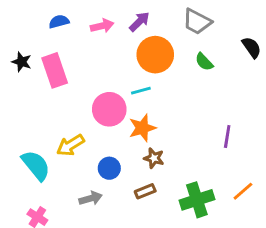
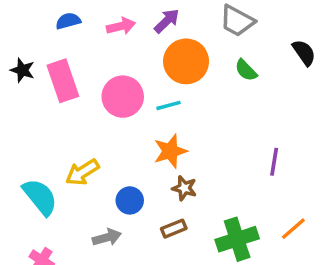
pink circle: (109, 109) -> (123, 97), moved

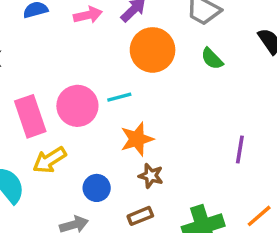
pink rectangle: (63, 81) -> (30, 116), moved
pink circle: (123, 97) -> (77, 106), moved
cyan line: (168, 105) -> (119, 97), moved

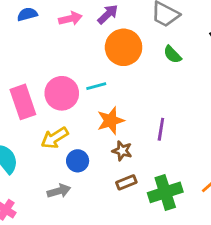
purple line: (240, 150) -> (161, 129), moved
yellow arrow: (49, 160) -> (55, 138), moved
brown rectangle: (140, 216) -> (126, 182), moved

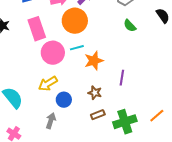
orange circle: (124, 47) -> (75, 21), moved
pink rectangle: (23, 102) -> (37, 29), moved
orange star: (111, 121) -> (94, 61), moved
gray arrow: (59, 191) -> (51, 121), turned -56

